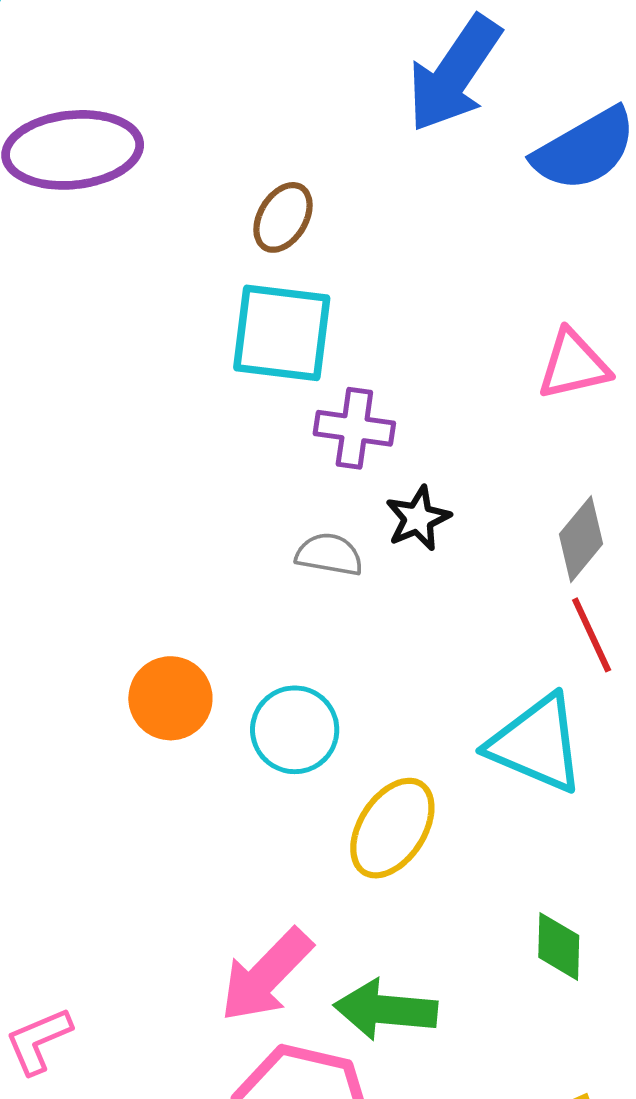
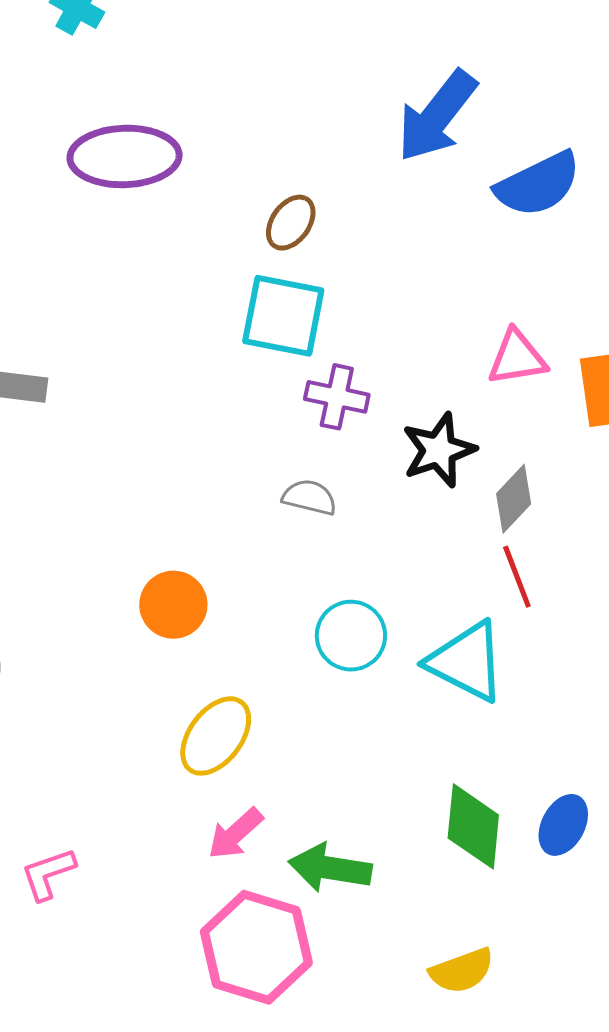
black star: (418, 518) -> (439, 450), moved, size x1.4
cyan circle: (295, 730) -> (351, 636), moved
yellow ellipse: (392, 828) -> (216, 736), moved
green diamond: (559, 946) -> (473, 826), size x1.5
pink arrow: (266, 975) -> (235, 834), size x0.7

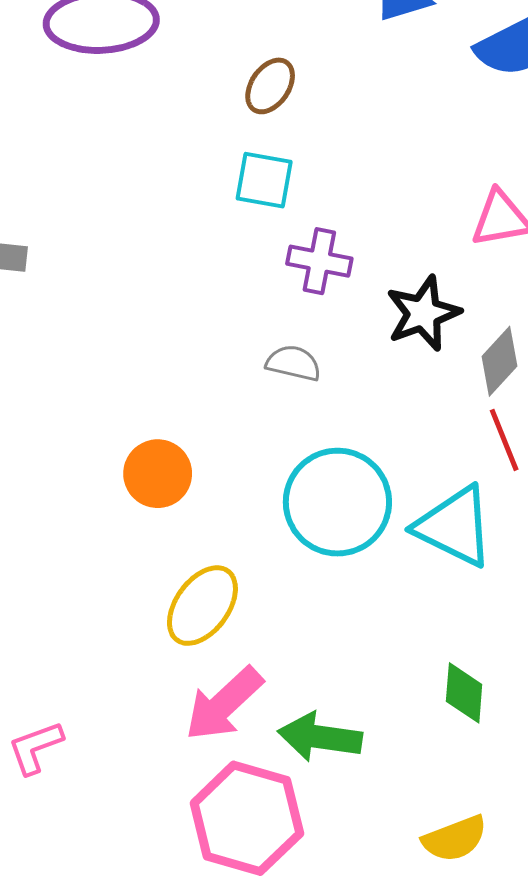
cyan square: (283, 316) -> (264, 180), size x0.7
cyan circle: (351, 636) -> (337, 502), size x1.5
green diamond: (473, 826) -> (464, 693), size x0.7
pink arrow: (235, 834) -> (224, 704), size x1.4

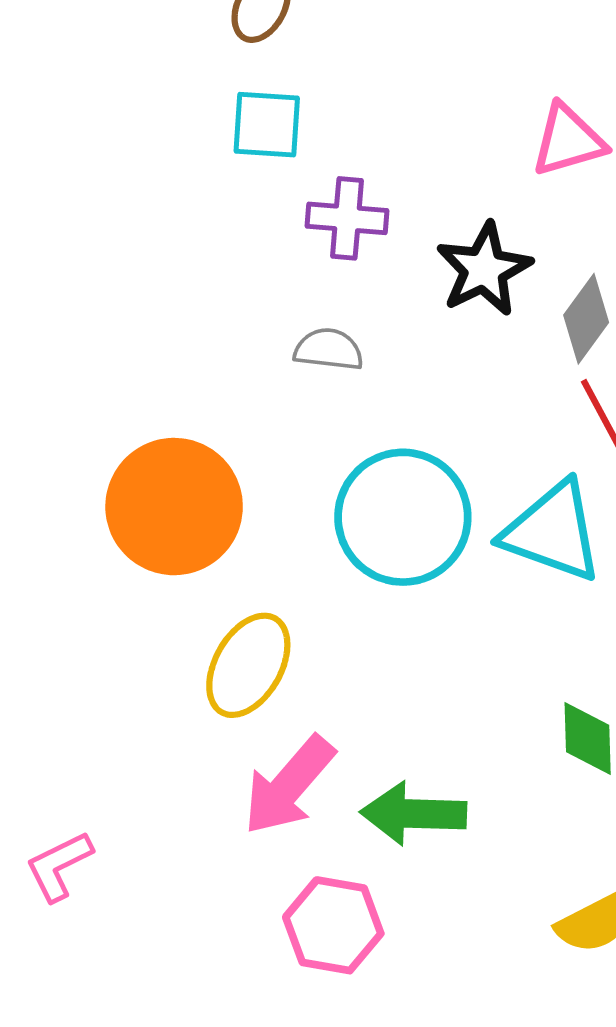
orange circle: (158, 474) -> (174, 507), size x1.6
pink hexagon: (247, 818) -> (333, 925), size x0.7

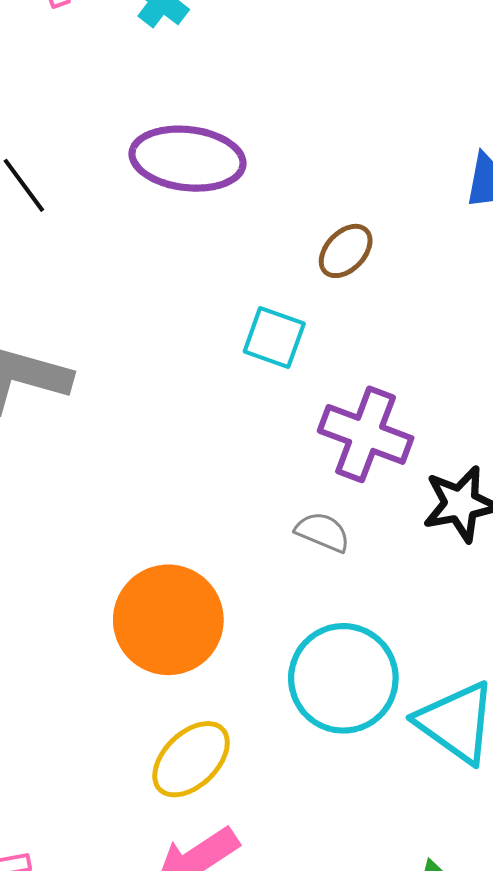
cyan square: (267, 125) -> (274, 338), moved
purple cross: (347, 218) -> (366, 434), size x1.4

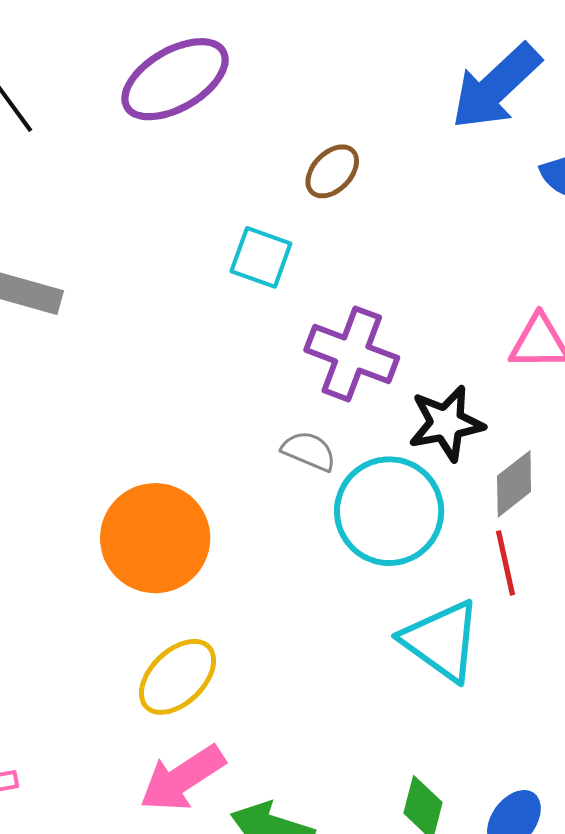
purple ellipse: (188, 159) -> (175, 79), turned -37
cyan circle: (343, 678) -> (389, 511), moved

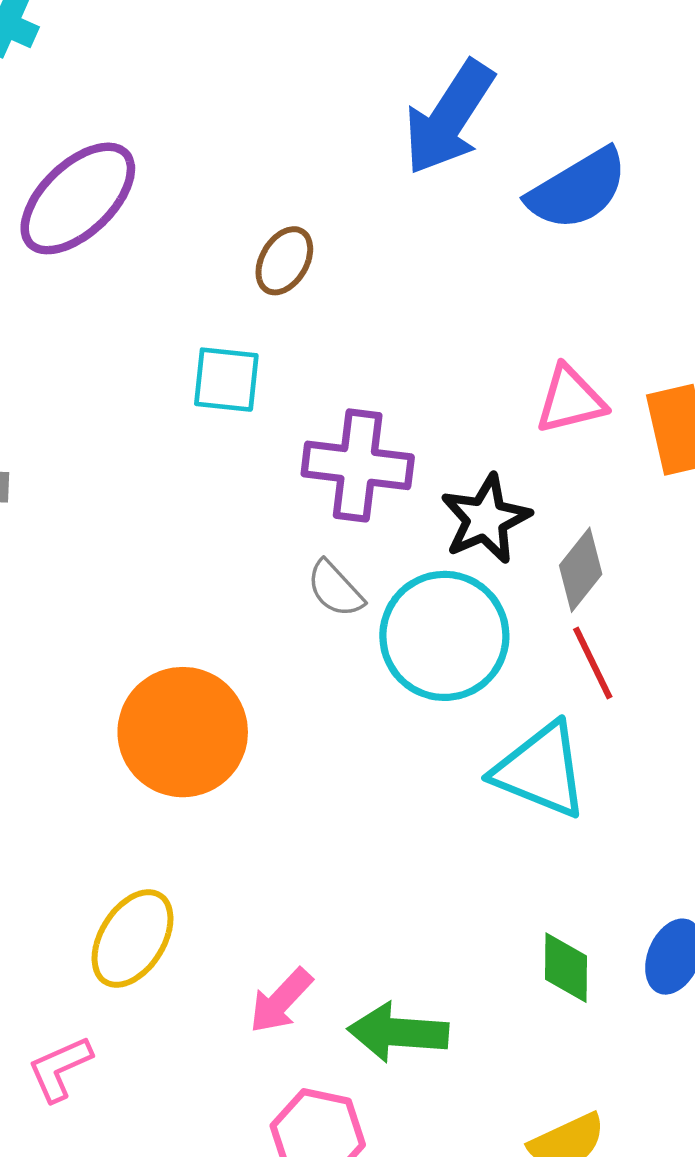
gray semicircle: (309, 451) -> (335, 589), turned -142
yellow ellipse: (178, 677) -> (132, 939), moved
pink arrow: (182, 778) -> (281, 1001), size x0.7

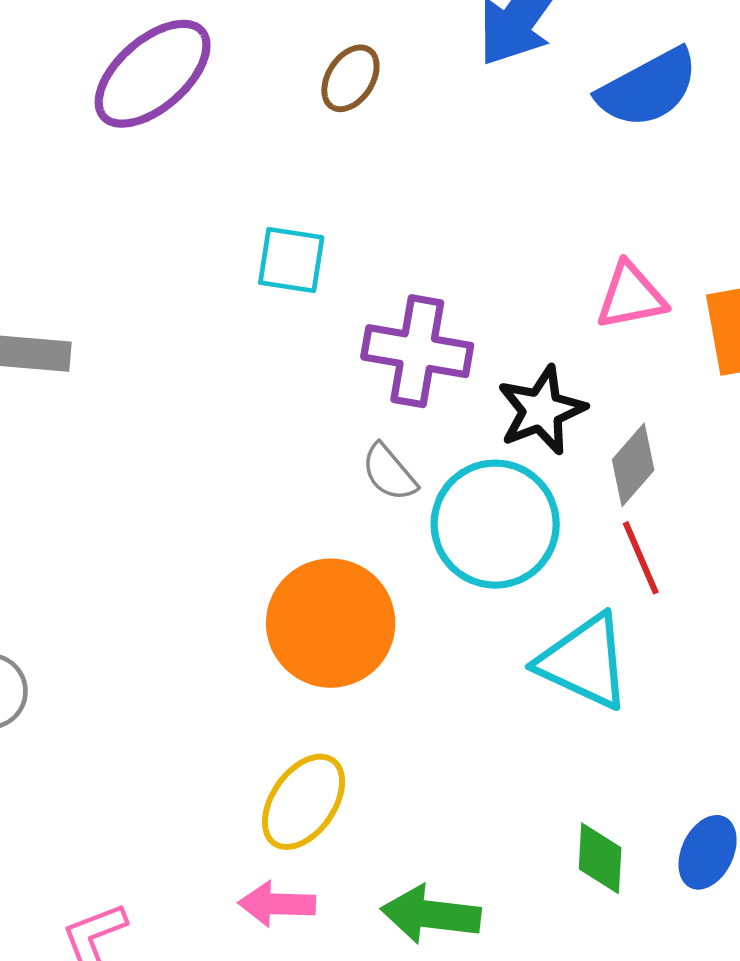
brown ellipse: (284, 261) -> (350, 78), moved
orange circle: (183, 732) -> (331, 623), moved
yellow ellipse: (132, 939) -> (304, 802), moved
pink arrow: (281, 1001) -> (277, 904), moved, turned 46

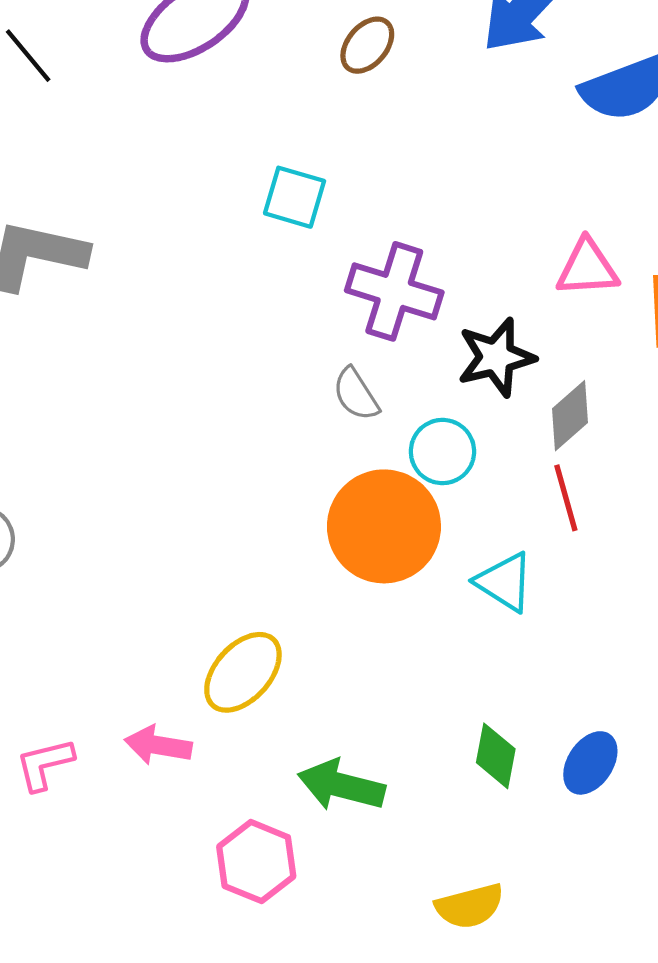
cyan circle: (495, 524) -> (442, 452), size x0.6
orange circle: (331, 623) -> (384, 526), moved
cyan triangle: (584, 662) -> (505, 582), size x0.7
pink arrow: (277, 904) -> (158, 745), moved

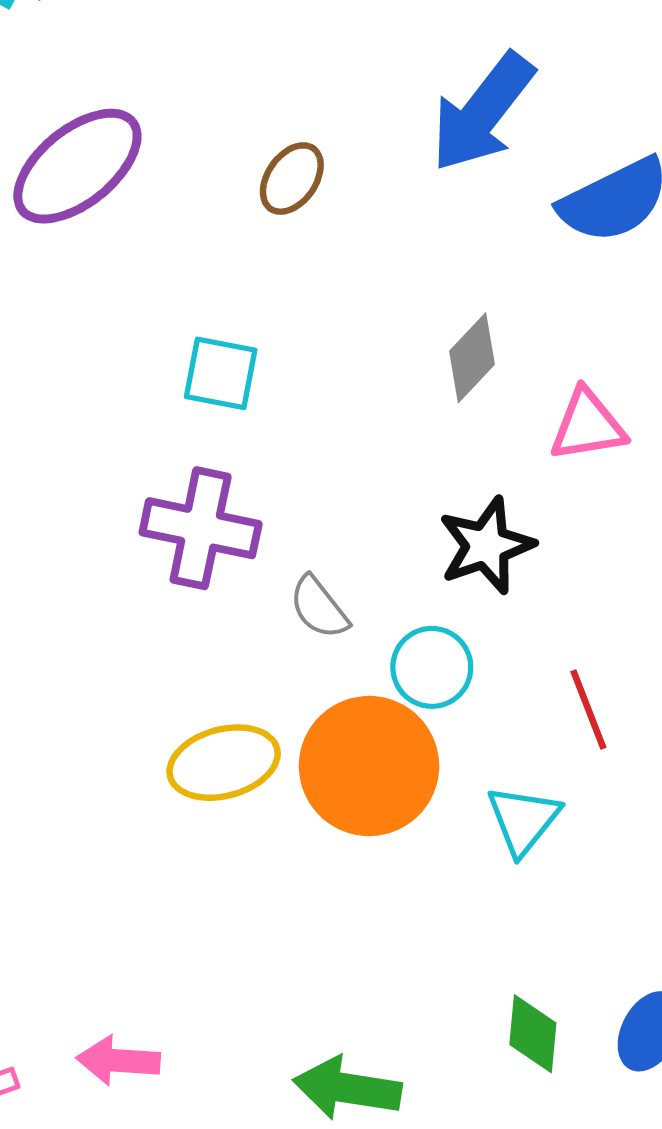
purple cross: (394, 291) -> (201, 528), moved
gray diamond: (570, 416) -> (472, 358), moved
cyan triangle: (505, 582) -> (523, 820), turned 42
yellow ellipse: (243, 672) -> (224, 763), moved, turned 38

